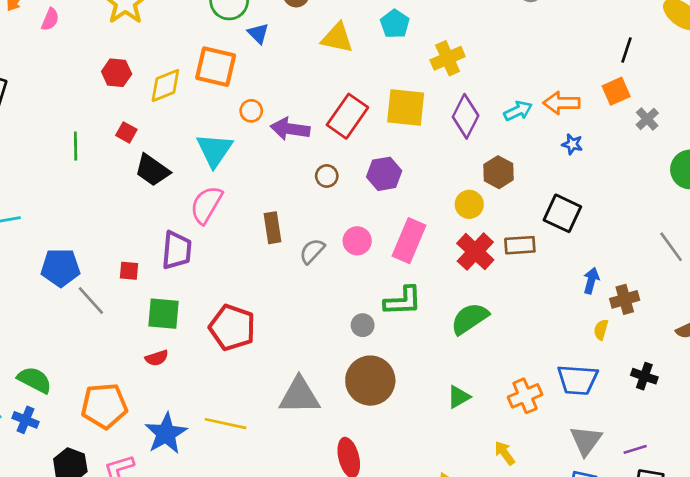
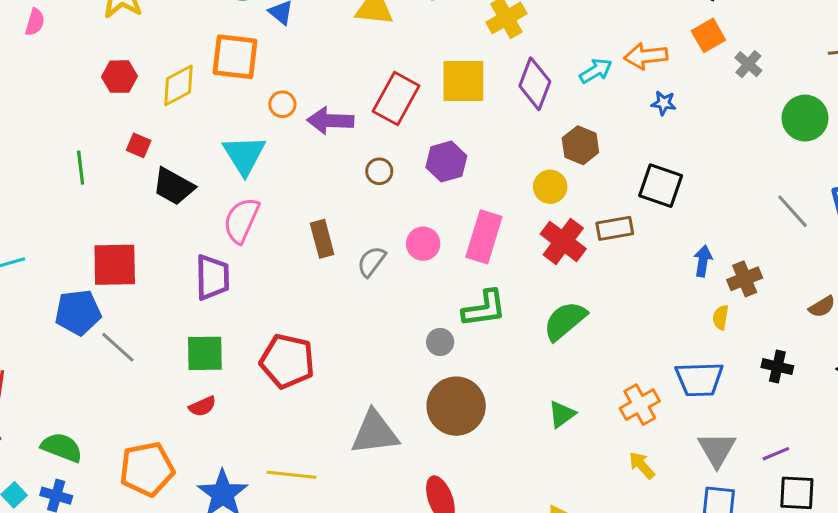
red square: (129, 271) -> (115, 265), moved, size x2.0
yellow arrow: (505, 453) -> (642, 465), moved

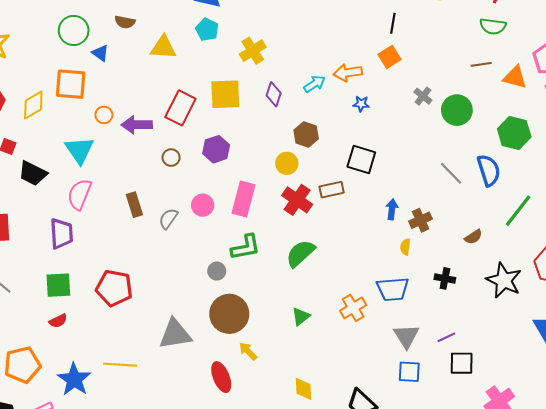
gray cross: (748, 64) -> (423, 96), moved
purple diamond: (535, 84) -> (274, 94), size x0.7
yellow arrow: (642, 465) -> (248, 351), moved

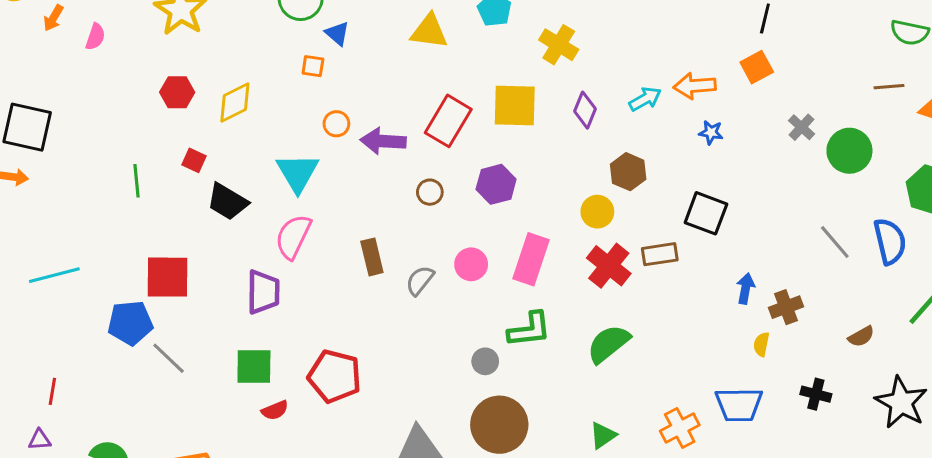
yellow cross: (253, 51) -> (559, 45), turned -30
orange square: (71, 84) -> (313, 66), moved, size x0.5
red semicircle: (58, 321) -> (275, 410), moved

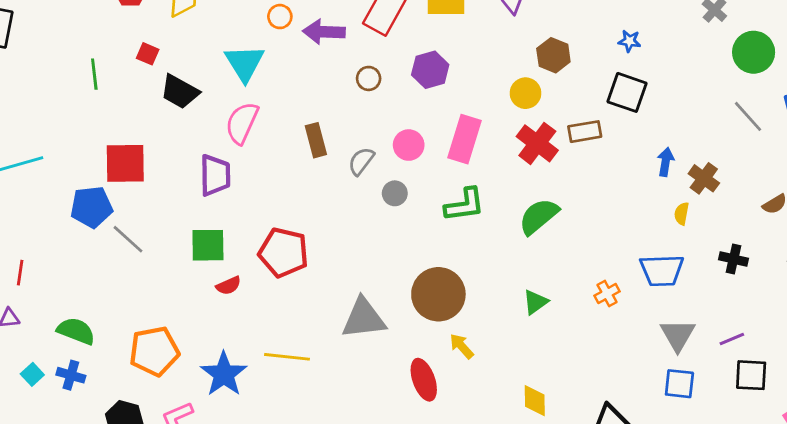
blue star: (711, 132) -> (629, 41), moved
green circle: (849, 151) -> (754, 52), moved
brown cross: (786, 307) -> (704, 178), turned -32
gray circle: (485, 361) -> (395, 193), moved
orange cross: (680, 428) -> (607, 294), size x0.7

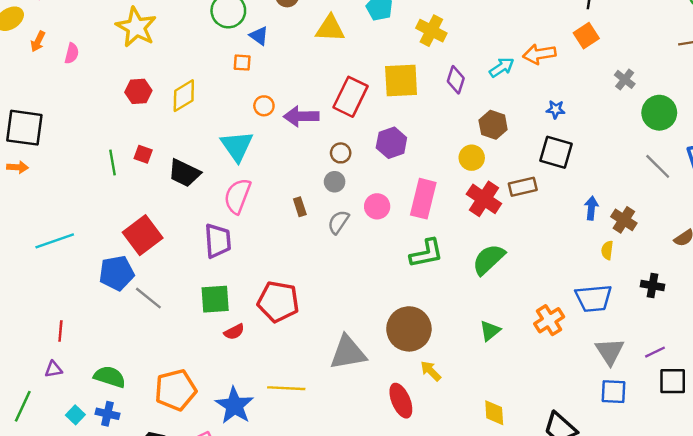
red square: (148, 54) -> (143, 154), moved
brown rectangle: (316, 140) -> (300, 207), size x0.7
red square: (125, 163) -> (143, 235), turned -33
gray circle: (395, 193) -> (335, 182), moved
orange cross: (607, 294) -> (549, 320), size x1.4

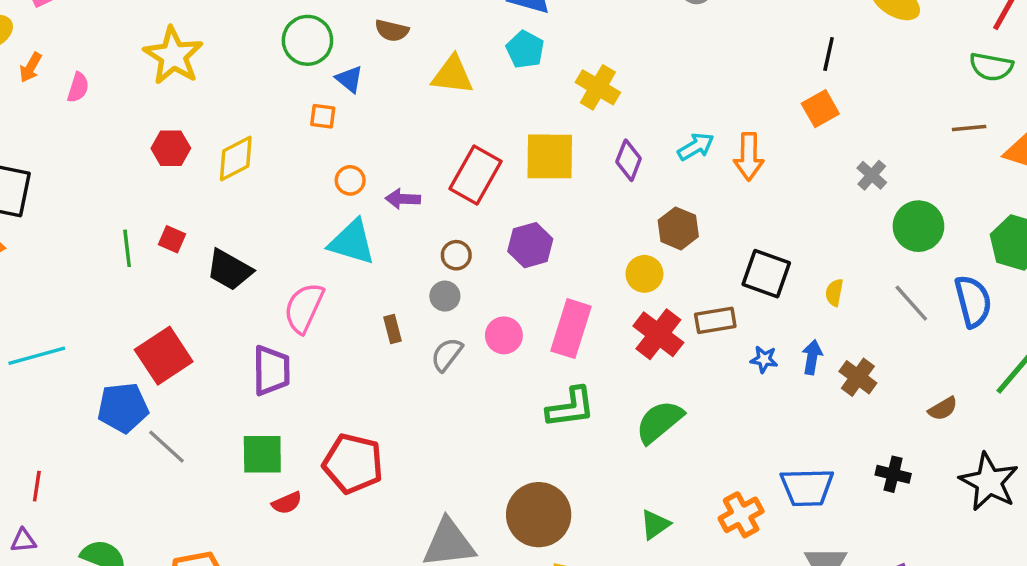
orange arrow: (539, 54) -> (749, 157), moved, turned -84
blue star: (556, 109) -> (764, 359), moved
purple arrow: (301, 116) -> (403, 199), size x0.7
cyan triangle: (237, 146) -> (352, 242), moved, turned -42
yellow semicircle: (607, 250) -> (834, 293), moved

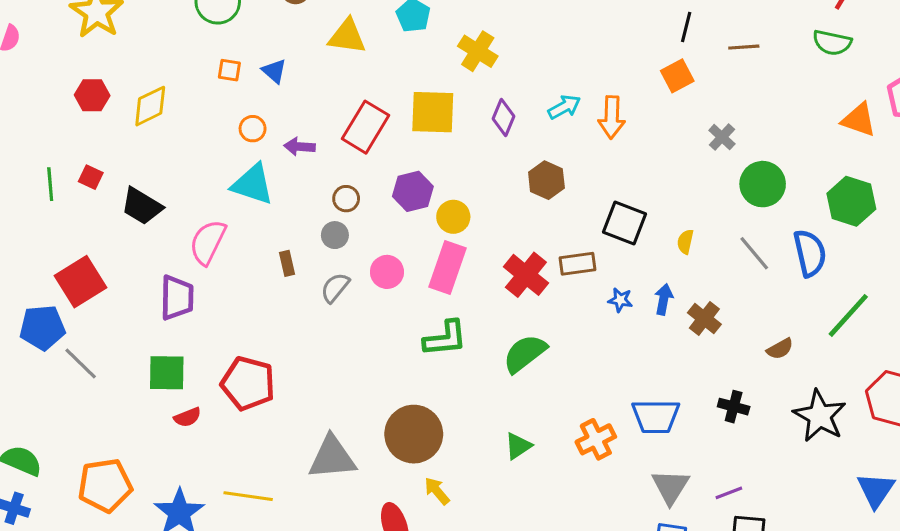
blue triangle: (349, 79) -> (274, 71), moved
brown line: (969, 128) -> (744, 47), moved
yellow circle: (644, 274) -> (453, 217), moved

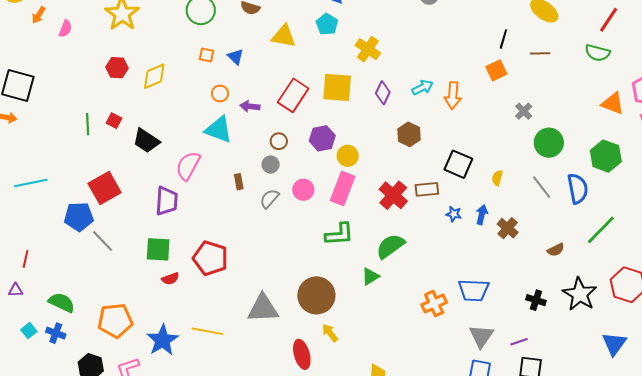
black cross: (734, 407) -> (536, 300), moved
green triangle: (518, 446) -> (370, 276), moved

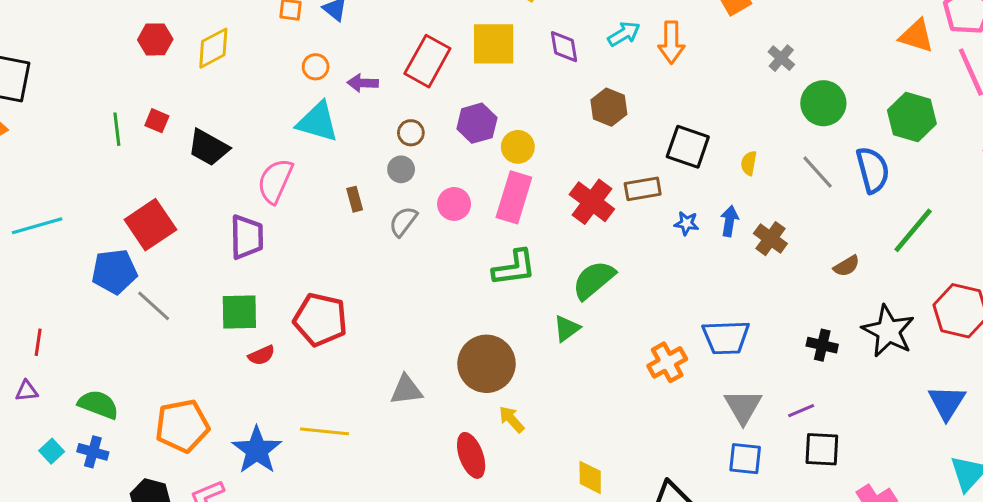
purple diamond: (383, 93) -> (564, 47), turned -30
gray triangle: (263, 308) -> (406, 390), size x0.7

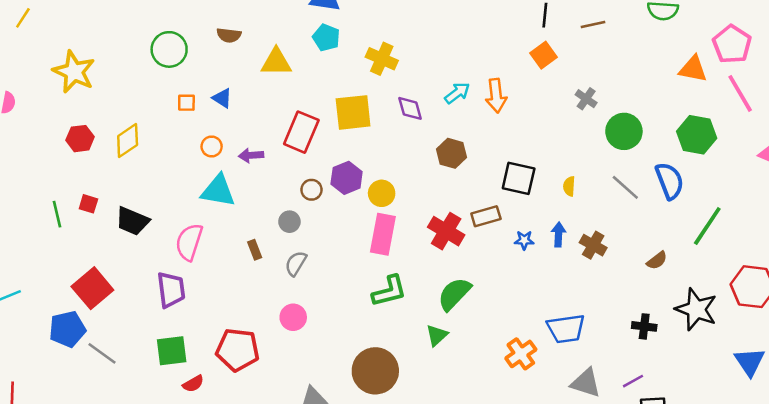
brown circle: (411, 133) -> (311, 190), moved
pink circle: (454, 204) -> (293, 317), moved
gray triangle: (743, 407) -> (586, 383), turned -36

